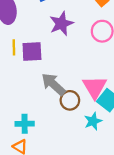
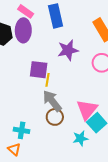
yellow line: (14, 47) -> (47, 80), moved
brown circle: (70, 100) -> (55, 117), moved

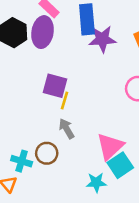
purple star: (68, 50) -> (102, 39), moved
gray arrow: (52, 101) -> (67, 129), size x0.7
brown circle: (55, 117) -> (47, 153), moved

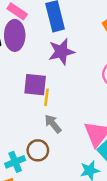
purple star: (102, 39) -> (62, 52), moved
cyan cross: (22, 161) -> (15, 162), turned -30

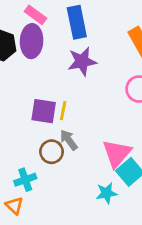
purple square: (35, 85) -> (44, 111), moved
brown circle: (38, 150) -> (52, 152), moved

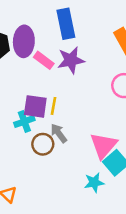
pink rectangle: (36, 15) -> (44, 60), moved
cyan cross: (25, 180) -> (24, 121), moved

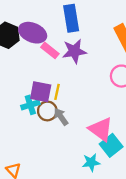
purple ellipse: (24, 41) -> (33, 33), turned -72
brown circle: (43, 144) -> (47, 111), moved
pink triangle: (103, 145) -> (101, 129), turned -36

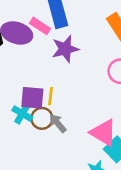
pink rectangle: (50, 50) -> (40, 26), moved
cyan cross: (30, 105) -> (22, 114), turned -36

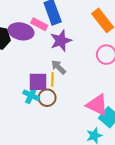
gray arrow: (58, 123) -> (58, 67), moved

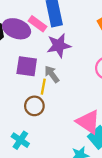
purple square: (38, 82) -> (27, 66), moved
cyan cross: (31, 95) -> (20, 140), moved

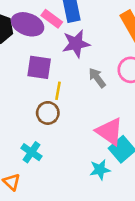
gray arrow: (52, 74) -> (97, 78), moved

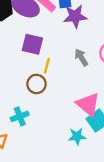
purple star: (76, 44) -> (75, 16), moved
cyan cross: (31, 152) -> (20, 116), turned 30

